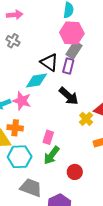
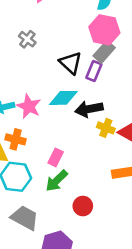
gray cross: (13, 41) -> (27, 39), moved
cyan diamond: (36, 80) -> (63, 98), moved
black arrow: (69, 96) -> (89, 109), turned 120
yellow cross: (86, 119) -> (106, 128), moved, turned -32

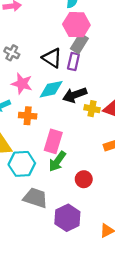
gray cross: (27, 39) -> (12, 53), moved
pink star: (29, 106) -> (22, 84), moved
orange cross: (16, 139) -> (28, 116), moved
pink rectangle: (56, 157) -> (53, 141), size x1.5

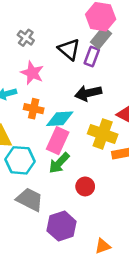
cyan diamond: (51, 89) -> (60, 119), moved
yellow cross: (92, 109) -> (103, 134), moved, size x1.6

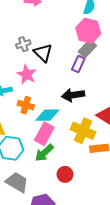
gray cross: (26, 38) -> (23, 44), turned 32
black triangle: (69, 49) -> (43, 53), moved

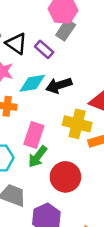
purple rectangle: (78, 64) -> (44, 49), moved, turned -63
cyan diamond: (47, 115) -> (32, 83), moved
red circle: (65, 174) -> (65, 177), size x1.6

